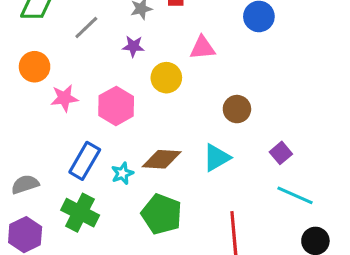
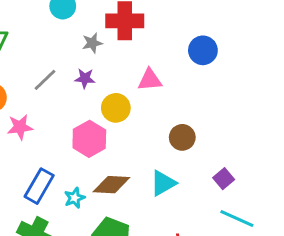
gray line: (86, 27) -> (45, 80), moved
pink hexagon: (116, 106) -> (89, 139), moved

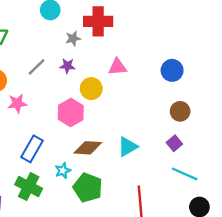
blue circle: (203, 50) -> (172, 70), moved
brown circle: (182, 137) -> (180, 111), moved
cyan star: (75, 198) -> (63, 171), moved

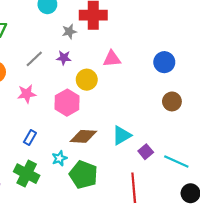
pink star: (17, 103) -> (27, 94), moved
purple square: (174, 143) -> (146, 152), moved
blue rectangle: (32, 149) -> (30, 138), size x0.6

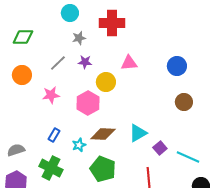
gray star: (69, 32) -> (79, 38), moved
cyan star: (59, 158) -> (79, 145), moved

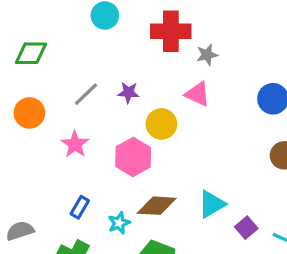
gray star: (79, 38) -> (207, 55), moved
pink triangle: (129, 63) -> (198, 94), turned 30
pink star: (51, 95) -> (75, 144), turned -30

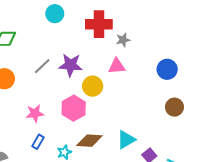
purple star: (128, 93) -> (71, 65), size x1.6
pink triangle: (198, 94) -> (117, 66), turned -30
pink star: (75, 144) -> (35, 113), moved, turned 30

